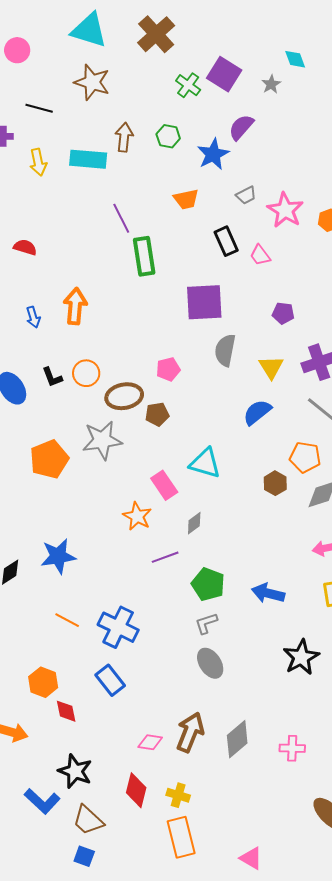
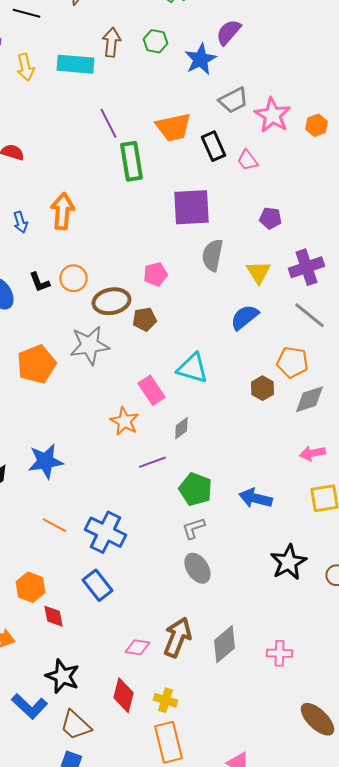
gray trapezoid: (246, 195) -> (233, 100), size x1.4
orange trapezoid: (186, 199) -> (173, 127), moved, size x1.4

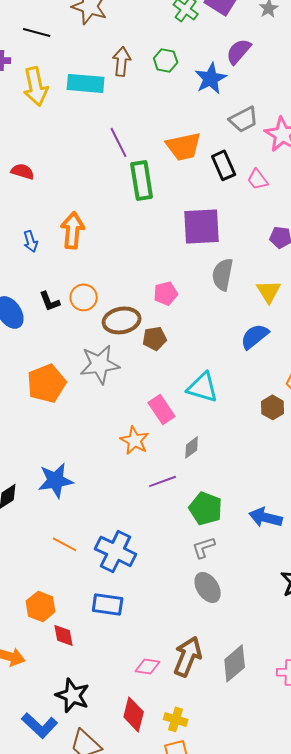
yellow arrow: (25, 67) -> (36, 86), size x1.4
blue rectangle: (97, 585) -> (108, 604), turned -44

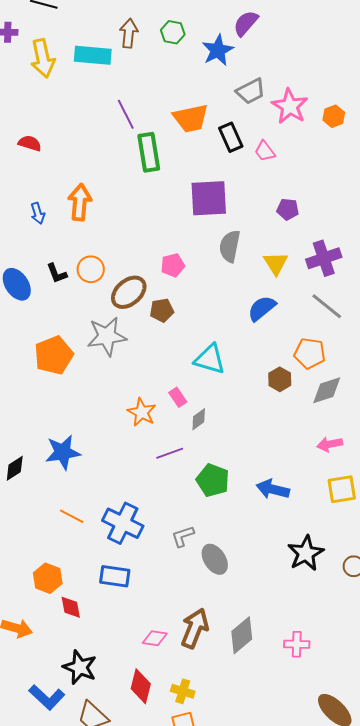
brown ellipse: (122, 320) -> (129, 292), turned -30
pink rectangle: (162, 409) -> (178, 397), moved, size x0.7
gray L-shape: (204, 547) -> (183, 536), moved

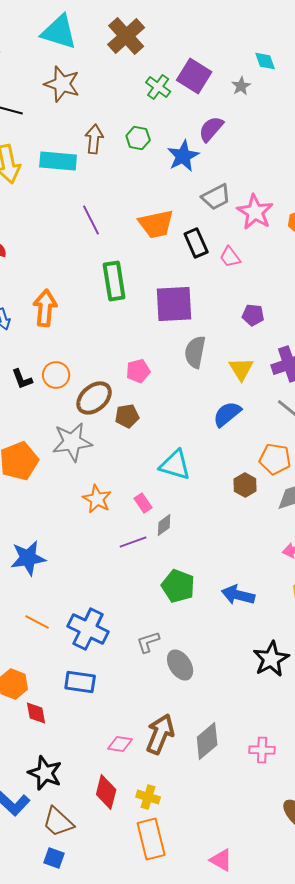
green rectangle: (149, 152) -> (114, 281), moved
orange star: (142, 412) -> (97, 499), moved
purple line: (170, 453) -> (133, 542), moved

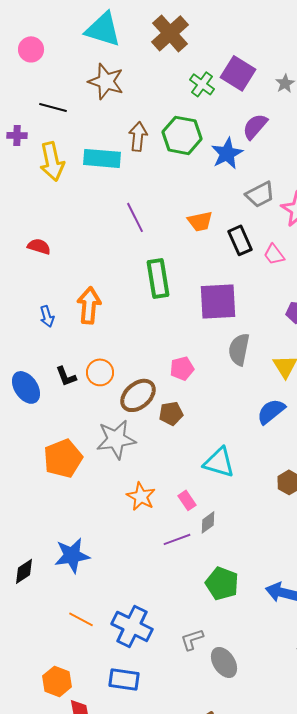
green hexagon: (138, 138) -> (182, 135), size x1.6
orange trapezoid: (156, 224) -> (200, 221), size x0.7

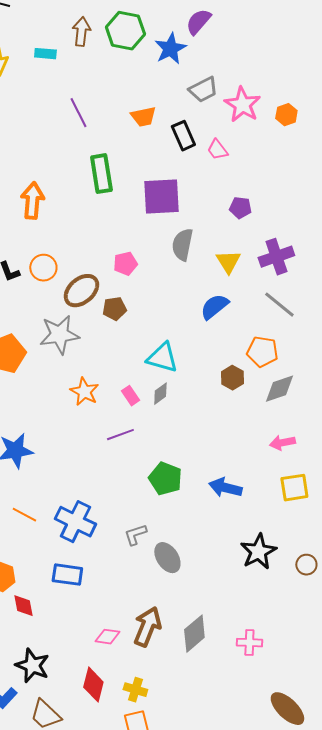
cyan rectangle: (102, 158) -> (45, 54), size x0.6
gray diamond: (208, 522) -> (160, 394), moved

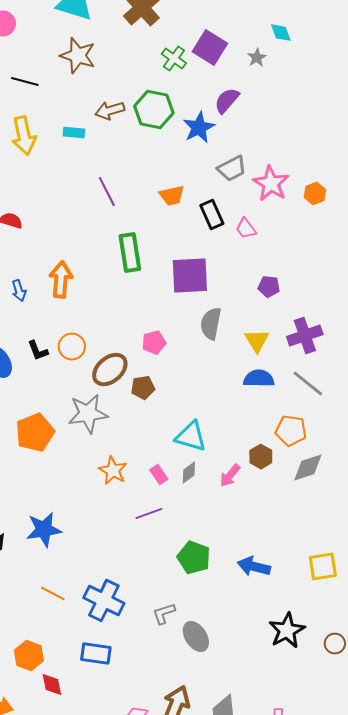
brown arrow: (81, 32) -> (110, 111), turned -112
blue semicircle: (214, 307) -> (259, 379), moved, turned 40
pink arrow: (282, 443) -> (230, 476), moved, turned -40

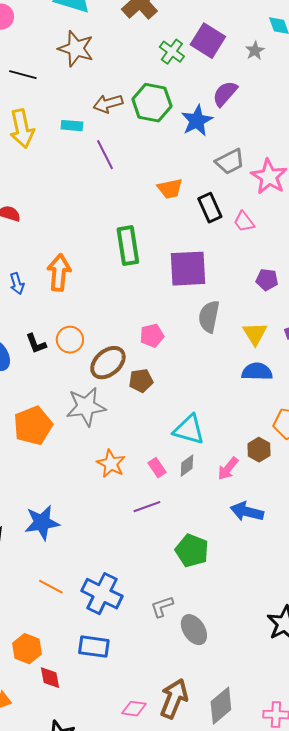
purple line: (107, 192) -> (105, 155), moved
blue arrow: (254, 567) -> (247, 512), moved

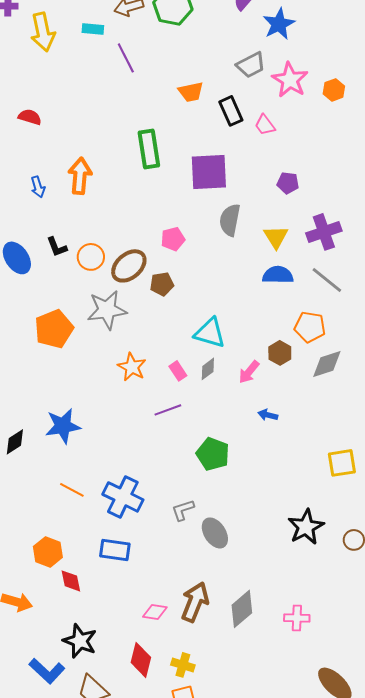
blue star: (197, 121) -> (279, 24), moved
orange circle: (70, 340) -> (91, 257), moved
blue arrow: (247, 512) -> (268, 415), size x0.6

